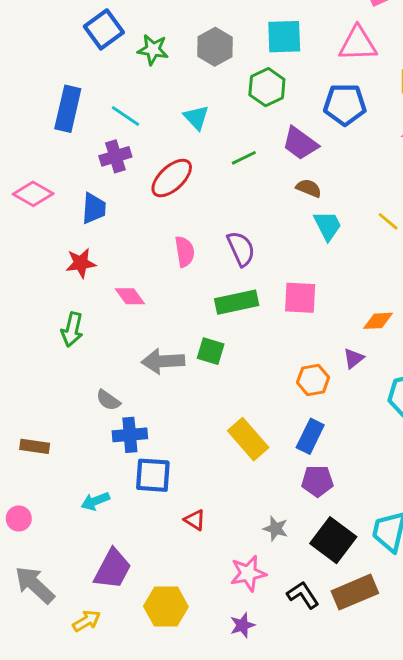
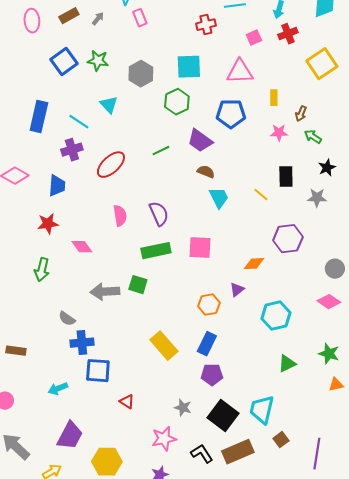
green star: (153, 50) -> (98, 61), moved
cyan triangle: (196, 117) -> (109, 105), moved

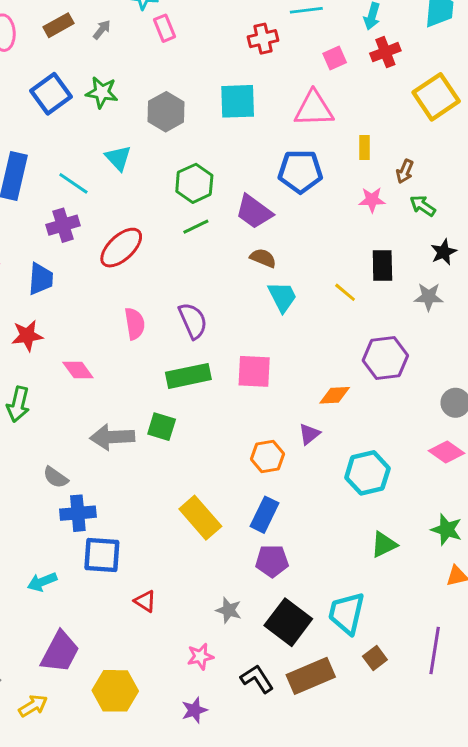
green hexagon: (177, 102) -> (194, 183), moved
pink star: (164, 439) -> (200, 656), size x0.7
purple line: (317, 454) -> (435, 650), moved

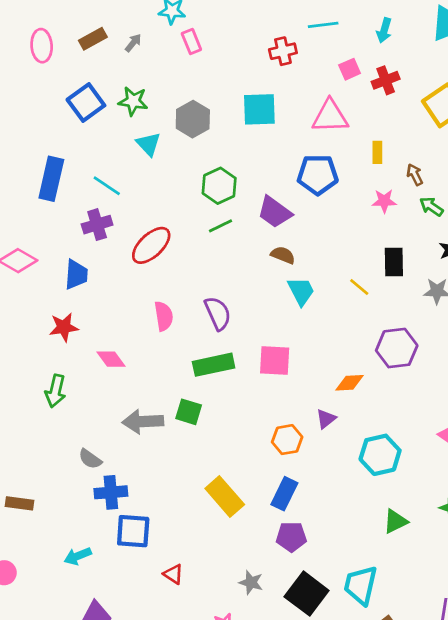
red cross: (385, 52) -> (386, 80), moved
cyan triangle: (118, 158) -> (148, 144), moved
brown arrow: (405, 171) -> (415, 175), turned 130

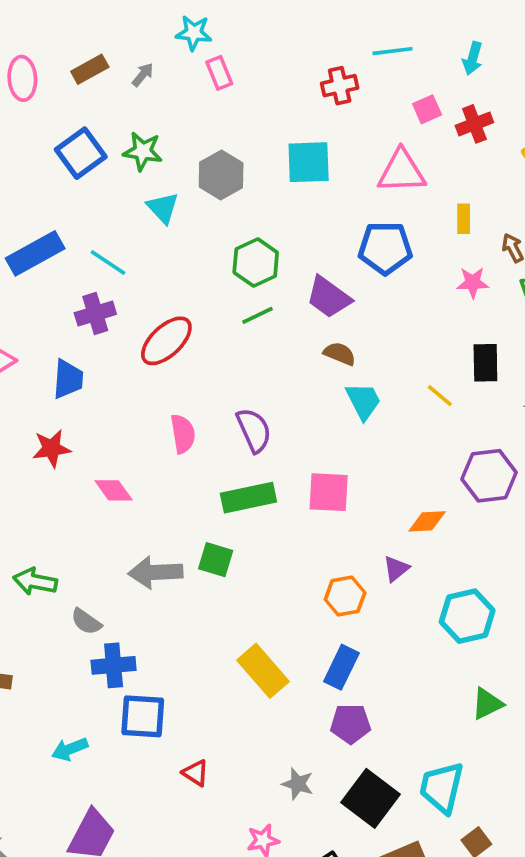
blue rectangle: (51, 179) -> (35, 253), turned 48
green arrow: (55, 391) -> (35, 581), moved, turned 88

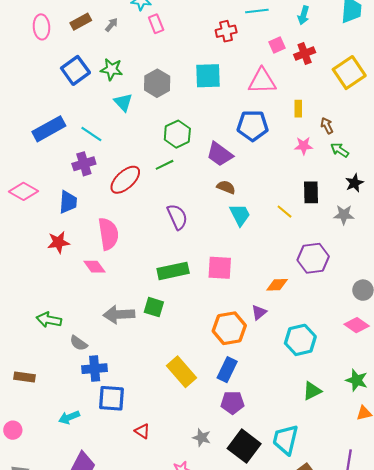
green line: (258, 315) -> (165, 165), moved
purple semicircle: (254, 430) -> (177, 217), moved
pink semicircle: (183, 434) -> (108, 234), moved, size x1.4
orange hexagon: (345, 596) -> (229, 328), size x1.4

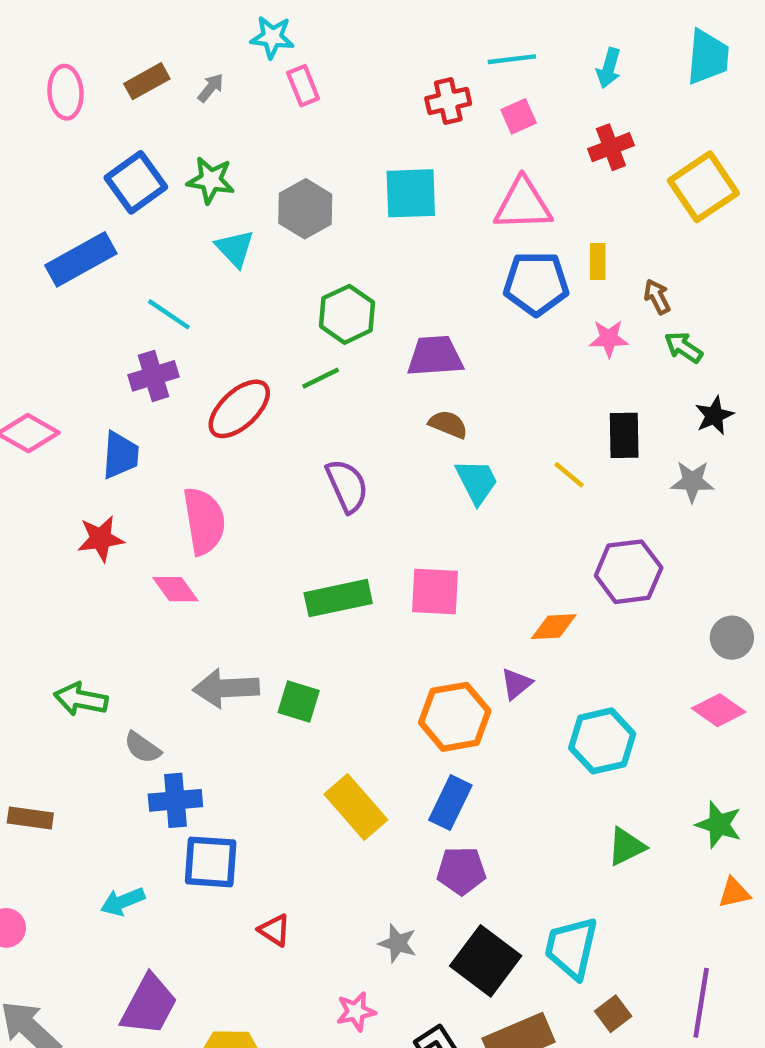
pink square: (277, 45) -> (519, 116), moved
blue pentagon: (253, 126) -> (536, 284), moved
blue rectangle: (49, 129) -> (81, 259), moved
purple trapezoid: (220, 154) -> (435, 356), turned 140
green square: (154, 307) -> (299, 701), moved

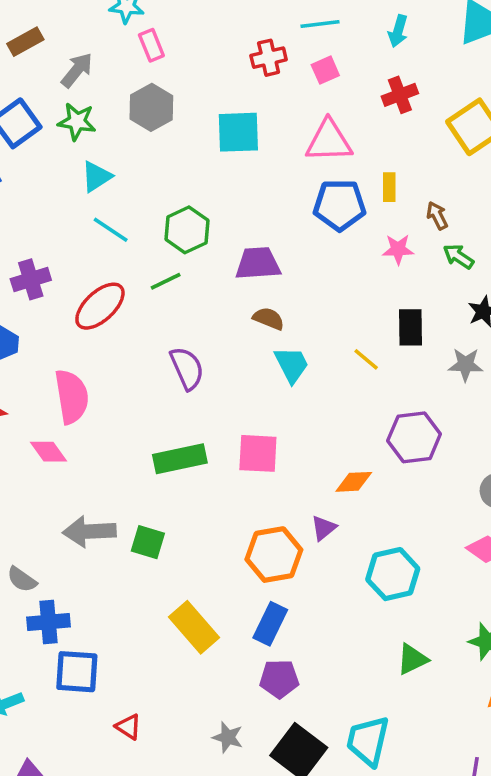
gray arrow: (211, 88) -> (77, 70), moved, size x1.5
gray hexagon: (305, 209) -> (151, 107), moved
cyan triangle: (235, 248) -> (96, 177), turned 40
cyan line: (169, 314) -> (111, 230), moved

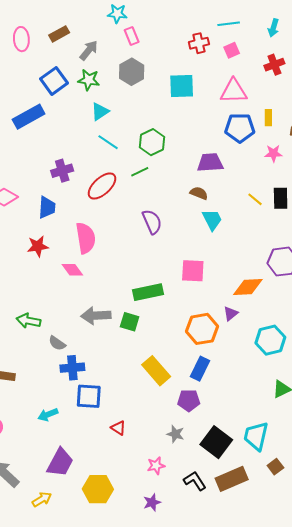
purple trapezoid: (258, 264) -> (210, 163), moved
yellow line: (366, 359) -> (255, 199), moved
green rectangle: (180, 459) -> (148, 292), moved
orange diamond: (354, 482) -> (248, 287), size x1.4
purple pentagon: (279, 679) -> (189, 400), moved

